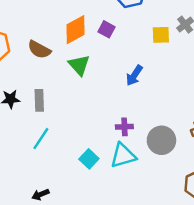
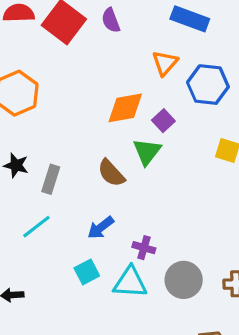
brown semicircle: (39, 50) -> (111, 173), moved
green triangle: (79, 65) -> (147, 152), moved
blue arrow: (134, 75) -> (101, 228), moved

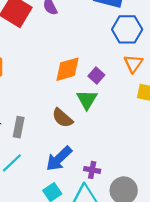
orange triangle: (165, 63) -> (133, 64), moved
blue hexagon: (208, 85) -> (127, 29), moved
blue arrow: (101, 228) -> (59, 159), size x1.4

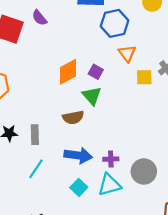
brown semicircle: (62, 118) -> (73, 117), turned -40
blue arrow: (59, 159) -> (78, 155), turned -116

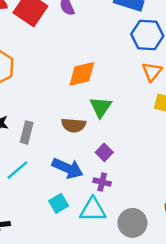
purple square: (96, 72) -> (104, 152), moved
gray circle: (144, 171) -> (132, 223), moved

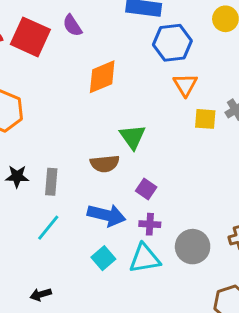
orange diamond: (82, 74) -> (102, 77), moved
gray circle: (132, 223) -> (193, 247), moved

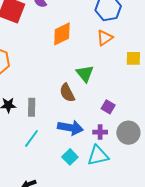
orange triangle: (185, 85) -> (105, 38), moved, turned 30
brown semicircle: (105, 164) -> (67, 93), turned 72
purple square: (146, 189) -> (108, 107), moved
gray circle: (193, 247) -> (128, 133), moved

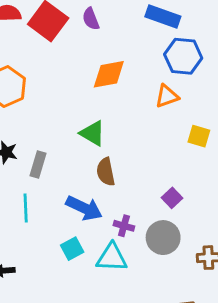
green triangle: (85, 73) -> (93, 133), moved, turned -36
brown semicircle: (67, 93) -> (106, 172), moved
purple square: (108, 107) -> (172, 198), moved
cyan line: (31, 138) -> (26, 208), turned -54

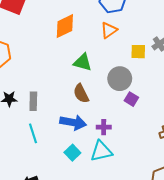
green triangle: (93, 133) -> (83, 62), moved
gray circle: (163, 238) -> (120, 79), moved

